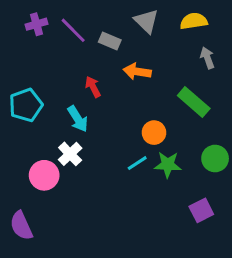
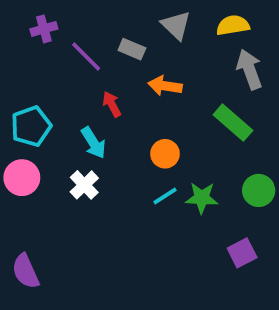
purple line: (73, 30) -> (86, 56), moved
gray arrow: (207, 58) -> (249, 69), size x1.5
orange circle: (154, 133) -> (165, 154), moved
pink circle: (44, 175) -> (22, 178), moved

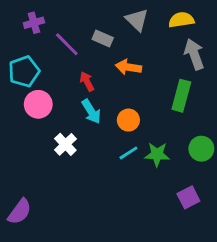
green rectangle: (233, 123) -> (181, 96), turned 64
cyan pentagon: (31, 126) -> (24, 71), moved
cyan arrow: (93, 143) -> (91, 111), moved
pink circle: (22, 178) -> (38, 104), moved
purple semicircle: (26, 271) -> (20, 212), turned -120

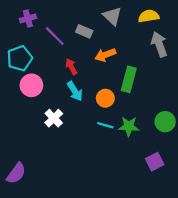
orange arrow: (128, 67) -> (105, 55), turned -30
green rectangle: (181, 96) -> (129, 79), moved
cyan line: (128, 153) -> (105, 125), turned 49

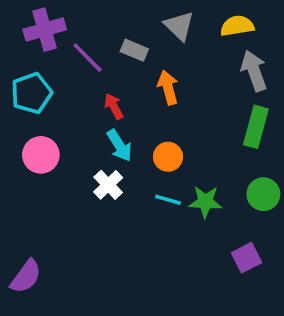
purple cross: (28, 18) -> (45, 30), size x1.5
orange arrow: (105, 55) -> (168, 88), turned 96
green rectangle: (129, 79) -> (256, 127), moved
pink circle: (31, 85) -> (41, 155), moved
white cross: (54, 118) -> (108, 185), moved

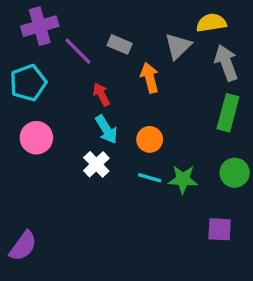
gray triangle: (179, 26) -> (178, 46), moved, turned 32
purple square: (247, 258) -> (220, 229), turned 30

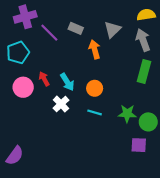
yellow semicircle: (211, 23) -> (146, 15), moved
red arrow: (101, 94) -> (44, 79), moved
green circle: (235, 173) -> (148, 122), moved
green star: (183, 179) -> (127, 114), moved

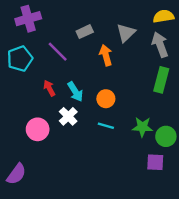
gray rectangle: (76, 28) -> (85, 32), turned -48
purple line: (49, 33) -> (58, 52), moved
pink circle: (23, 87) -> (38, 129), moved

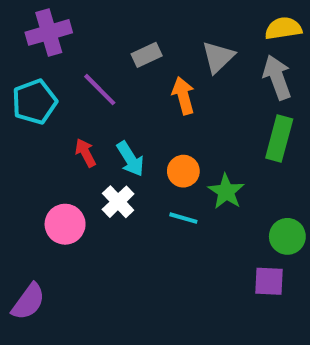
green star: (142, 127) -> (226, 192), moved, turned 30

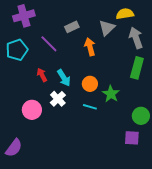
yellow semicircle: (283, 28) -> (125, 14), moved

